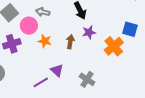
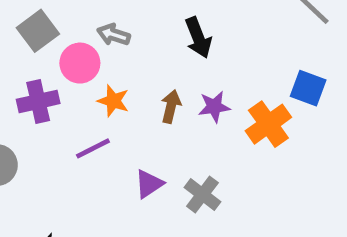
purple star: (89, 32) -> (214, 107), moved
purple triangle: (57, 70) -> (149, 184), moved, turned 40
purple line: (41, 82) -> (93, 148), moved

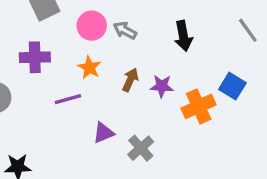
gray arrow: (114, 35) -> (125, 30), moved
black arrow: (198, 38) -> (183, 36), moved
pink circle: (80, 63) -> (92, 26), moved

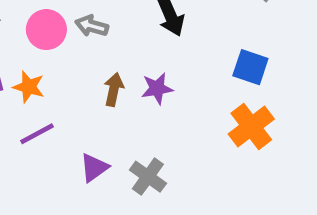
orange star: (89, 67) -> (29, 87), moved
orange cross: (199, 106) -> (251, 127), moved

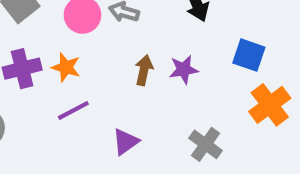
blue square: (250, 67) -> (249, 55), moved
gray cross: (148, 177) -> (206, 144), moved

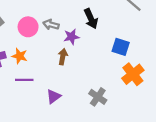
purple star: (184, 69) -> (71, 37), moved
purple line: (73, 110) -> (24, 80), turned 30

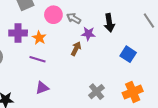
orange cross: (133, 74) -> (133, 92), moved
purple triangle: (53, 96) -> (42, 88), moved

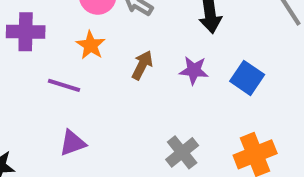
purple star: (88, 34) -> (194, 70), moved
orange star: (39, 38) -> (91, 45), moved

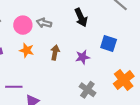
purple star: (194, 70) -> (83, 57), moved
purple line: (64, 85) -> (14, 87), moved

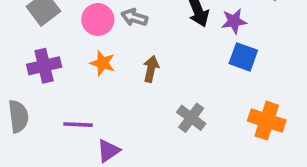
purple star: (83, 57) -> (234, 21), moved
orange cross: (124, 80) -> (267, 121), turned -36
gray cross: (87, 90) -> (191, 118), moved

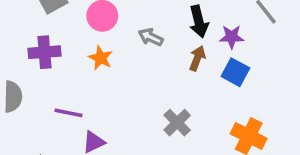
gray arrow: (134, 17) -> (151, 37), moved
brown arrow: (151, 69) -> (197, 58), moved

